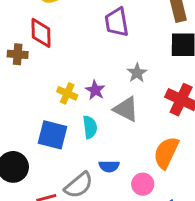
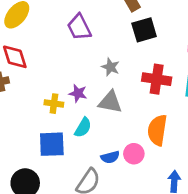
cyan semicircle: (90, 127) -> (83, 128), turned 54
pink circle: (143, 184) -> (134, 154), moved

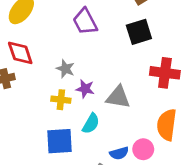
black square: (144, 30) -> (139, 32), moved
gray star: (110, 67) -> (65, 69), moved

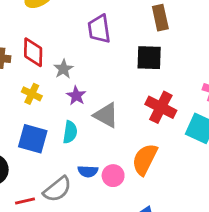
red diamond: (20, 53) -> (33, 52), moved
yellow cross: (61, 100) -> (32, 94), moved
cyan semicircle: (91, 124) -> (70, 132), turned -40

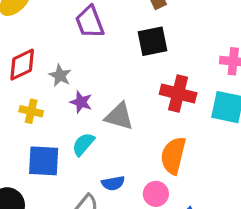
red diamond: (33, 52) -> (22, 65), turned 76
cyan semicircle: (70, 132) -> (83, 144), turned -135
pink circle: (113, 176) -> (156, 194), moved

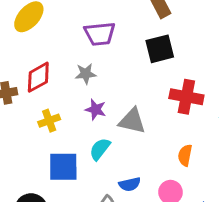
purple trapezoid: (90, 22) -> (100, 34), turned -72
gray star: (60, 76) -> (86, 74), moved, turned -30
yellow cross: (31, 111) -> (49, 121), turned -30
orange semicircle: (173, 156) -> (185, 155), size x0.6

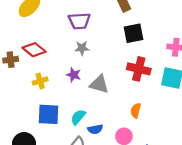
black square: (160, 49) -> (133, 33), moved
gray star: (86, 74) -> (82, 48), moved
red diamond: (38, 77) -> (34, 50), turned 65
cyan semicircle: (100, 149) -> (78, 117), moved

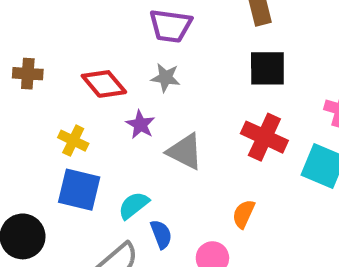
red diamond: (34, 50) -> (104, 84), moved
yellow cross: (40, 81) -> (73, 141), moved, turned 32
blue semicircle: (95, 129) -> (161, 234), turned -112

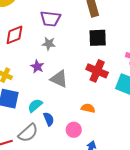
red diamond: (104, 84) -> (14, 35), moved, turned -70
orange semicircle: (244, 214) -> (88, 108), turned 80

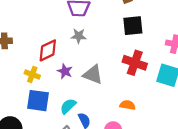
red diamond: (14, 35) -> (48, 50), moved
purple star: (37, 67) -> (65, 71), moved

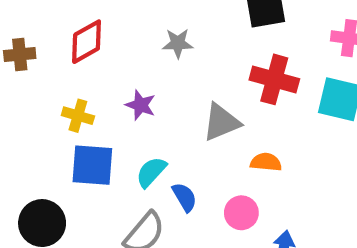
gray star: (79, 36) -> (178, 43), moved
red diamond: (48, 50) -> (87, 42), moved
gray triangle: (93, 75) -> (221, 122), moved, turned -40

